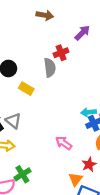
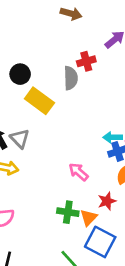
yellow rectangle: (26, 89) -> (39, 101), size x1.5
green cross: (22, 174) -> (68, 212), moved, turned 35

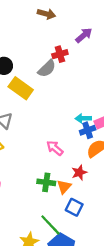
gray semicircle: (71, 78) -> (47, 69), turned 48
blue square: (100, 242) -> (74, 207), size x0.7

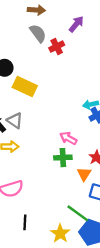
gray semicircle: (47, 69) -> (38, 33), moved, turned -72
green cross: (46, 182) -> (63, 158), moved

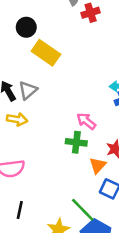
gray triangle: (15, 121) -> (28, 90), turned 36

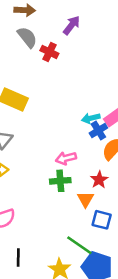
red cross: (91, 13) -> (49, 52), turned -36
pink arrow: (86, 121) -> (66, 158), turned -42

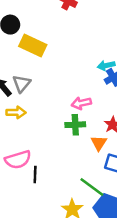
black line: (18, 258) -> (35, 175), moved

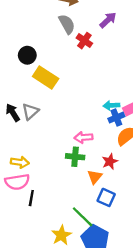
yellow arrow: (16, 112) -> (20, 162), moved

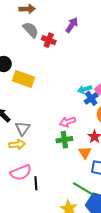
purple arrow: (108, 20) -> (72, 25), moved
gray triangle: (30, 112) -> (23, 128), moved
yellow arrow: (20, 162) -> (17, 145), moved

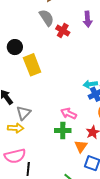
purple arrow: (72, 25) -> (88, 19), turned 133
yellow rectangle: (24, 79) -> (32, 65), turned 40
pink arrow: (68, 122) -> (69, 113), turned 35

